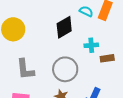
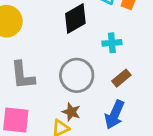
brown rectangle: (107, 58) -> (121, 78), moved, turned -32

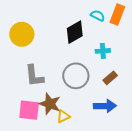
brown star: (71, 112) -> (50, 104), moved, size x1.5
blue arrow: (115, 115) -> (105, 106), turned -115

